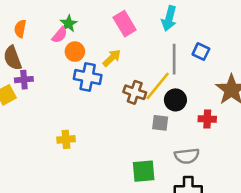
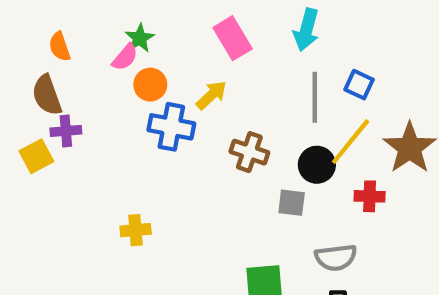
orange semicircle: (20, 29) -> (60, 47), turned -30
yellow line: (158, 86) -> (351, 142), moved

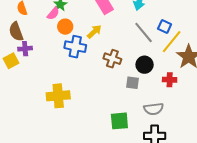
gray line: (315, 97) -> (144, 33), turned -40
yellow line: (351, 142) -> (172, 42), moved
yellow cross: (136, 230) -> (58, 96), size x1.6

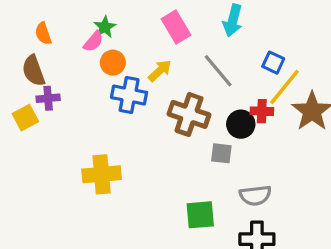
gray line: (144, 33) -> (218, 71), moved
brown cross: (112, 59) -> (189, 114), size x1.4
red cross: (170, 80) -> (262, 111), moved

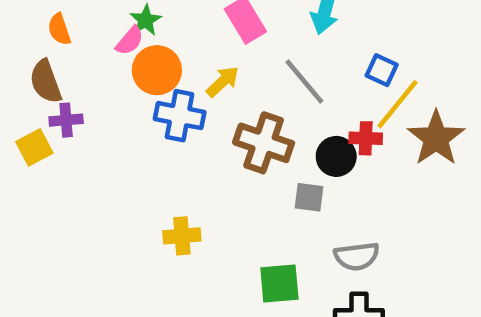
orange circle: (113, 63) -> (157, 70), size x1.4
yellow cross: (102, 174) -> (182, 236), moved, size x0.7

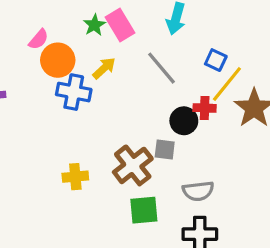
green star: (146, 20) -> (94, 25), moved
brown cross: (264, 143) -> (133, 165), moved, turned 33

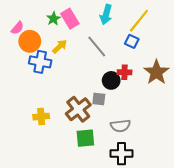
yellow line: (227, 84) -> (139, 21), moved

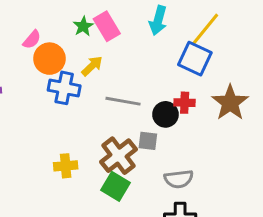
blue square: (132, 41) -> (195, 59), size x1.6
gray line: (97, 46) -> (123, 101), moved, turned -40
green square: (85, 138) -> (116, 186), moved, turned 36

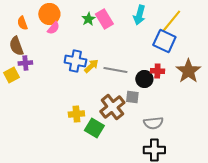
orange circle: (49, 59) -> (49, 14), moved
yellow arrow: (92, 66) -> (91, 66), moved
green square: (116, 186) -> (94, 128), moved

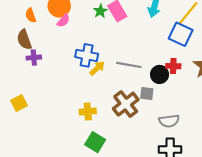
yellow arrow: (91, 66) -> (97, 68), moved
yellow square: (11, 75) -> (19, 103), moved
green square: (94, 128) -> (95, 142), moved

